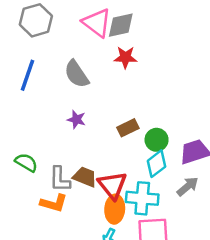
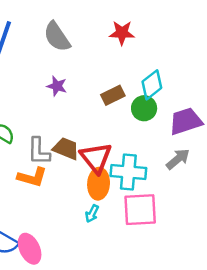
red star: (125, 57) -> (122, 33), moved
cyan diamond: (157, 164) -> (152, 85), moved

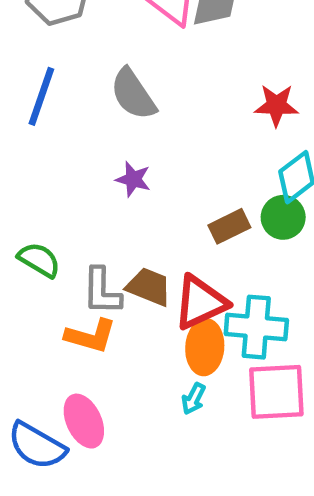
red star: (122, 33) -> (276, 105), moved
brown rectangle: (113, 95) -> (229, 226), moved
red triangle: (96, 158) -> (200, 302), turned 44
pink ellipse: (30, 249) -> (84, 421), moved

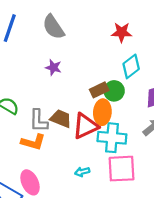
green circle: (283, 217) -> (114, 91), moved
orange ellipse: (205, 347) -> (102, 112), moved
cyan arrow: (194, 399) -> (82, 172), turned 48

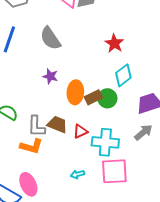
red star: (122, 32) -> (114, 43), turned 30
orange ellipse: (102, 112) -> (75, 92), moved
red triangle: (85, 126) -> (80, 131), size x0.6

